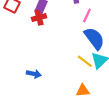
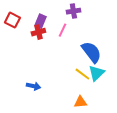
pink line: (87, 15) -> (62, 30), moved

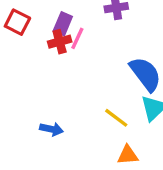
pink line: (62, 30) -> (77, 38), moved
yellow line: (82, 74) -> (116, 118), moved

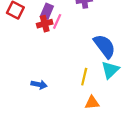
yellow line: (116, 118) -> (84, 77), turned 66

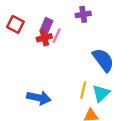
cyan triangle: (110, 70) -> (101, 93), moved
blue arrow: (39, 85) -> (39, 98), size x1.5

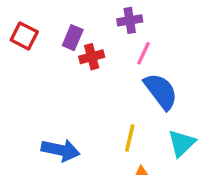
pink line: (57, 36) -> (144, 53), moved
red cross: (44, 38) -> (92, 57), moved
cyan triangle: (101, 93) -> (182, 143), moved

